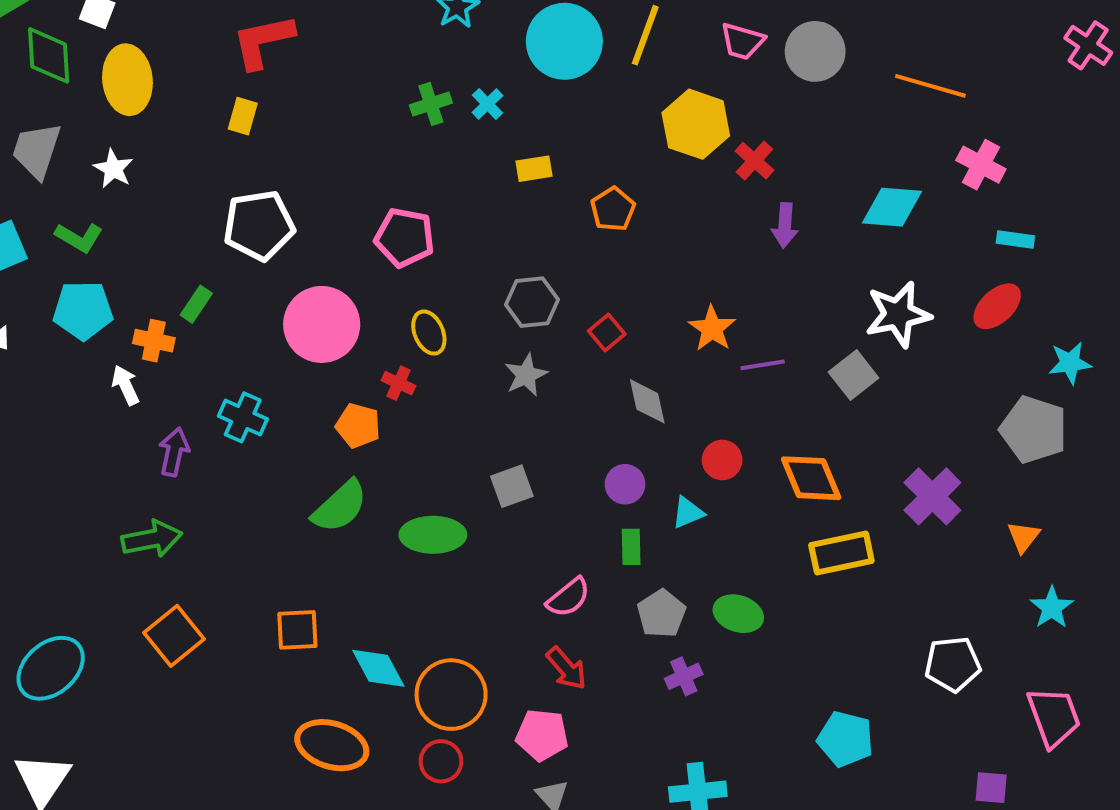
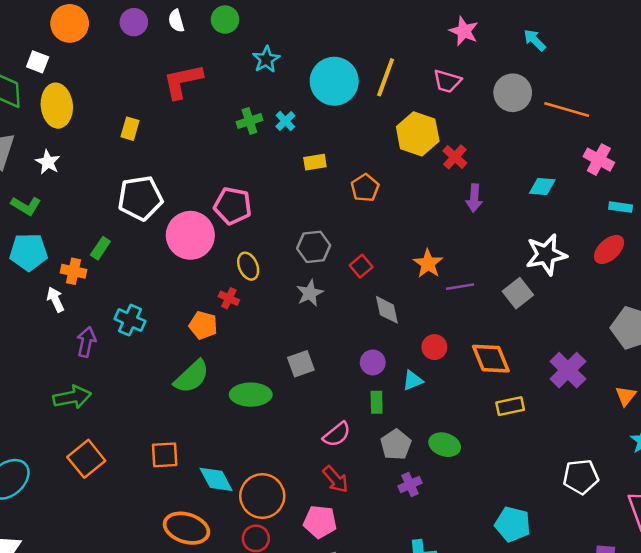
red L-shape: (263, 41) -> (183, 81), moved
gray circle: (815, 51) -> (513, 93), moved
cyan diamond: (892, 207) -> (542, 187), size x0.7
pink circle: (322, 324) -> (190, 235), moved
yellow rectangle: (841, 553) -> (510, 406), size x0.7

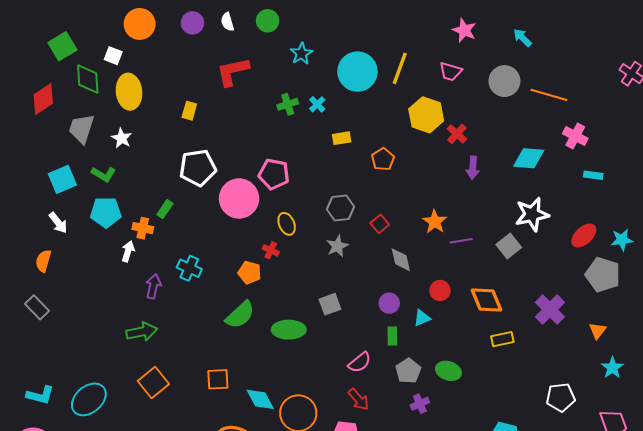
cyan diamond: (542, 187) -> (529, 158), size x1.4
red ellipse: (609, 249) -> (584, 235), moved
white arrow: (55, 300) -> (128, 251), turned 42

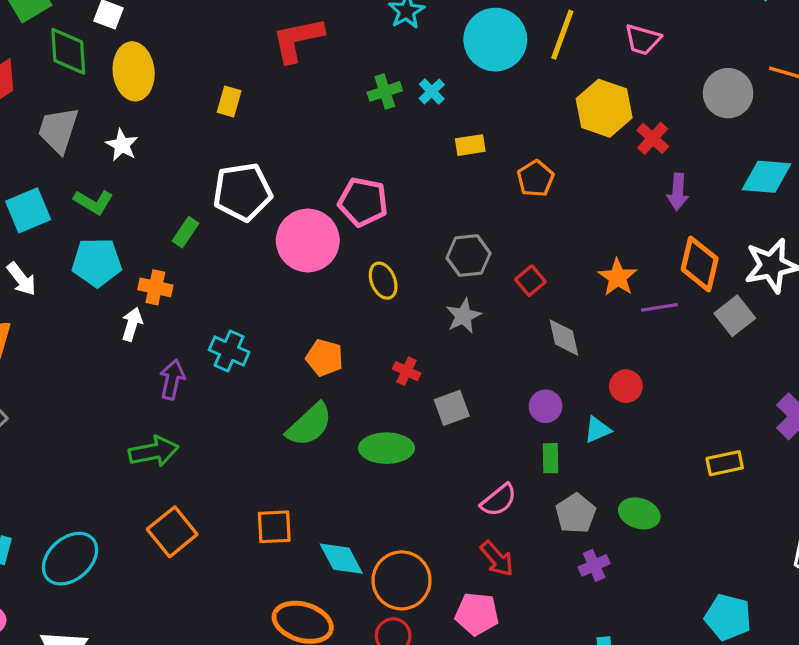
gray circle: (504, 81) -> (728, 93), moved
green rectangle: (165, 209) -> (186, 232), moved
red cross: (271, 250) -> (407, 371), moved
orange diamond: (486, 300) -> (700, 264), moved, turned 36

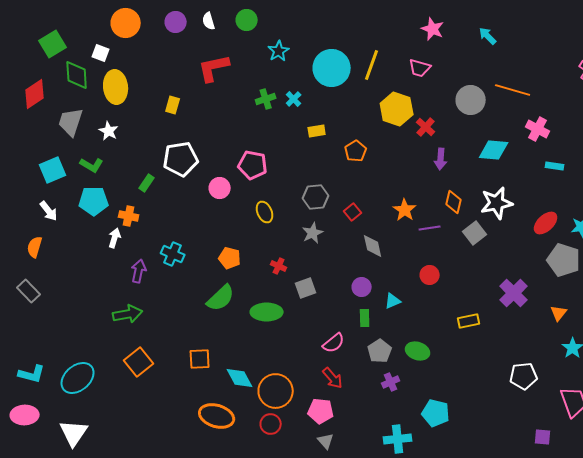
pink circle: (308, 240) -> (220, 188), size x0.6
orange diamond: (700, 264) -> (454, 202), size x0.7
red circle: (626, 386) -> (430, 275), moved
cyan pentagon: (728, 617) -> (436, 413), moved

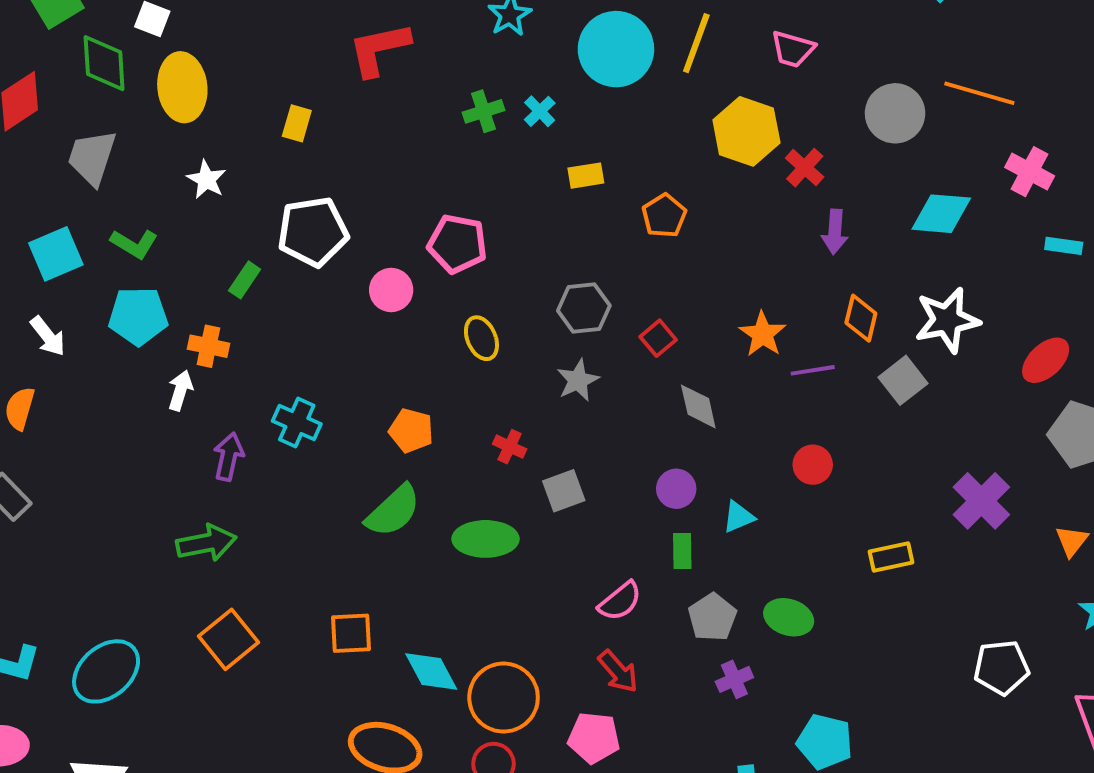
white star: (109, 131) -> (206, 180), moved

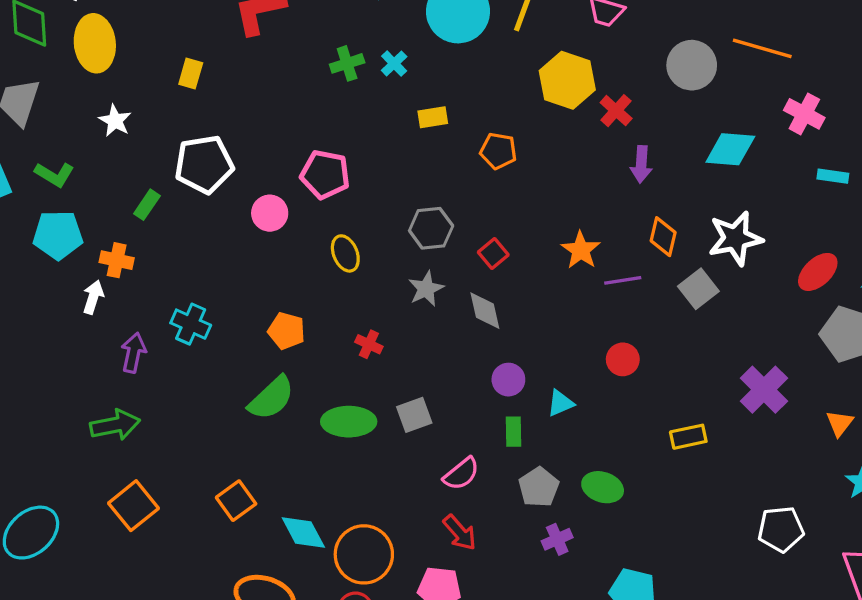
orange pentagon: (664, 216) -> (498, 151), turned -30
gray diamond: (698, 406) -> (485, 311), moved
gray square: (564, 491) -> (414, 415), moved
orange square: (351, 633) -> (236, 501), turned -33

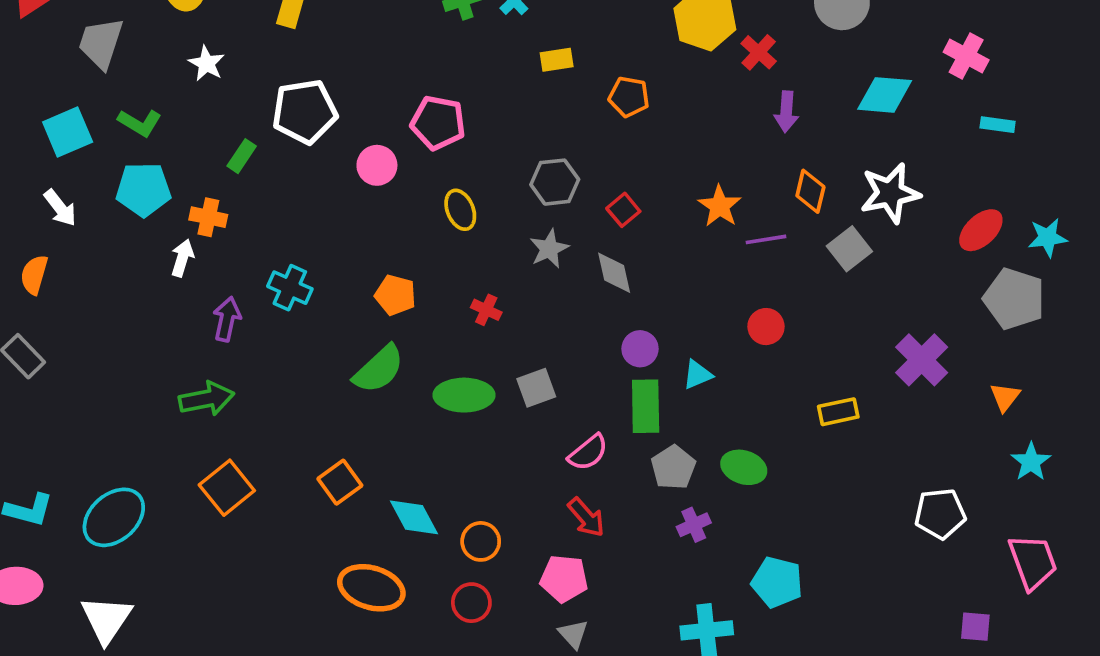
green rectangle: (513, 432) -> (646, 406), size x1.6
orange circle: (364, 554) -> (481, 541), size x0.6

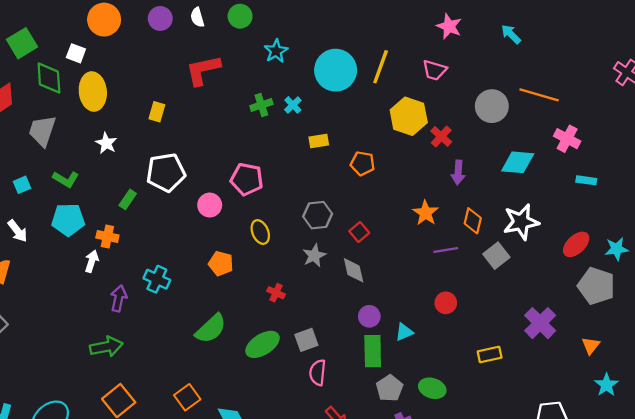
cyan square: (68, 132) -> (22, 185), size x0.6
orange star: (720, 206) -> (426, 213), moved
orange pentagon: (395, 295) -> (221, 263), moved
green ellipse: (464, 395) -> (263, 344), turned -32
pink semicircle: (588, 453) -> (318, 373), moved, turned 135

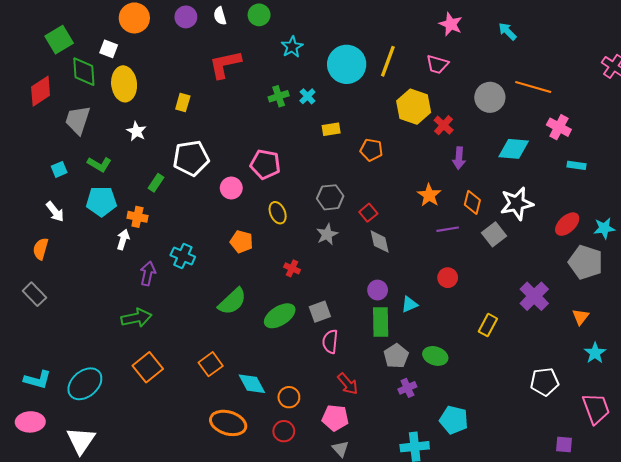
gray diamond: (354, 270) -> (380, 242), moved
yellow rectangle: (490, 355) -> (488, 325), turned -50

